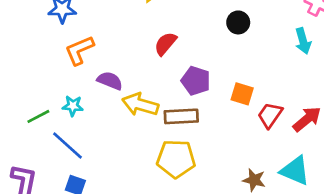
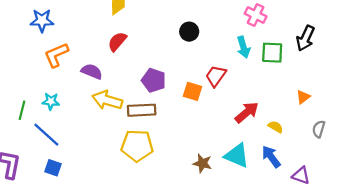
red semicircle: (165, 44) -> (117, 42), moved
purple semicircle: (110, 81) -> (92, 71), moved
red trapezoid: (270, 115) -> (216, 76), moved
green line: (38, 116) -> (22, 110), turned -48

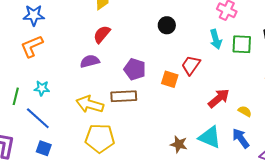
orange L-shape: (56, 55) -> (32, 46), moved
purple semicircle: (92, 71) -> (90, 61), moved, turned -36
yellow arrow: (107, 100) -> (90, 104), moved
yellow pentagon: (137, 146) -> (100, 138), moved

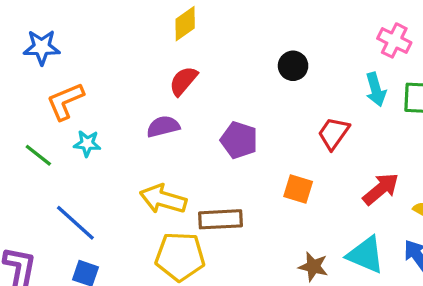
blue star: (34, 15) -> (42, 47), moved
orange square: (170, 79) -> (298, 189), moved
cyan star: (42, 88) -> (87, 143), moved
green line: (16, 96) -> (38, 155), moved, turned -66
brown rectangle: (124, 96) -> (220, 219), moved

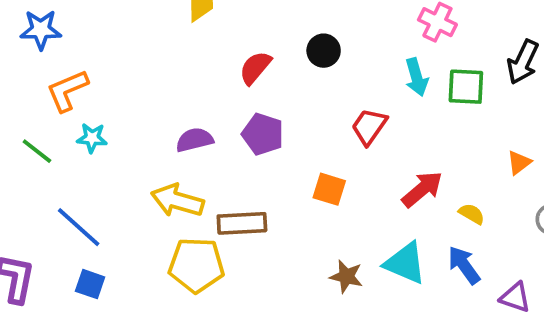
red semicircle: (183, 81) -> (255, 68), moved
purple semicircle: (163, 127) -> (194, 140), moved

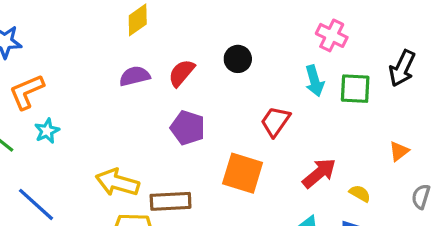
cyan star: (92, 138) -> (47, 131), turned -30
purple semicircle: (194, 140) -> (135, 76), moved
orange square: (329, 189) -> (243, 173), size x1.5

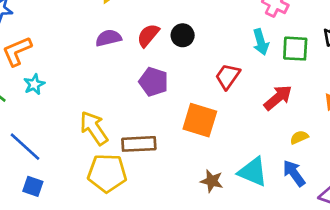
black circle: (238, 59) -> (183, 35), moved
red arrow: (319, 173) -> (278, 98), moved
yellow arrow: (117, 183) -> (94, 128), turned 40
yellow semicircle: (360, 193) -> (299, 137), turned -54

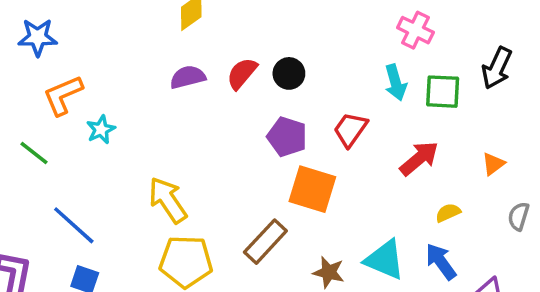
purple pentagon: (153, 82) -> (287, 137), moved
cyan star: (34, 84) -> (101, 130), moved
brown rectangle: (139, 144) -> (265, 242), moved, turned -44

